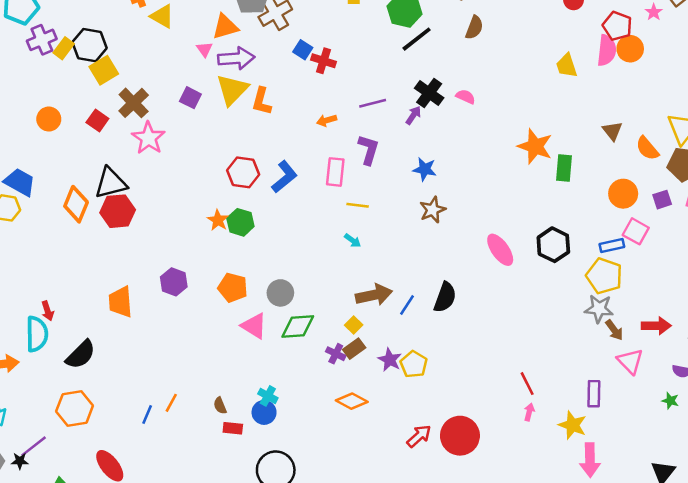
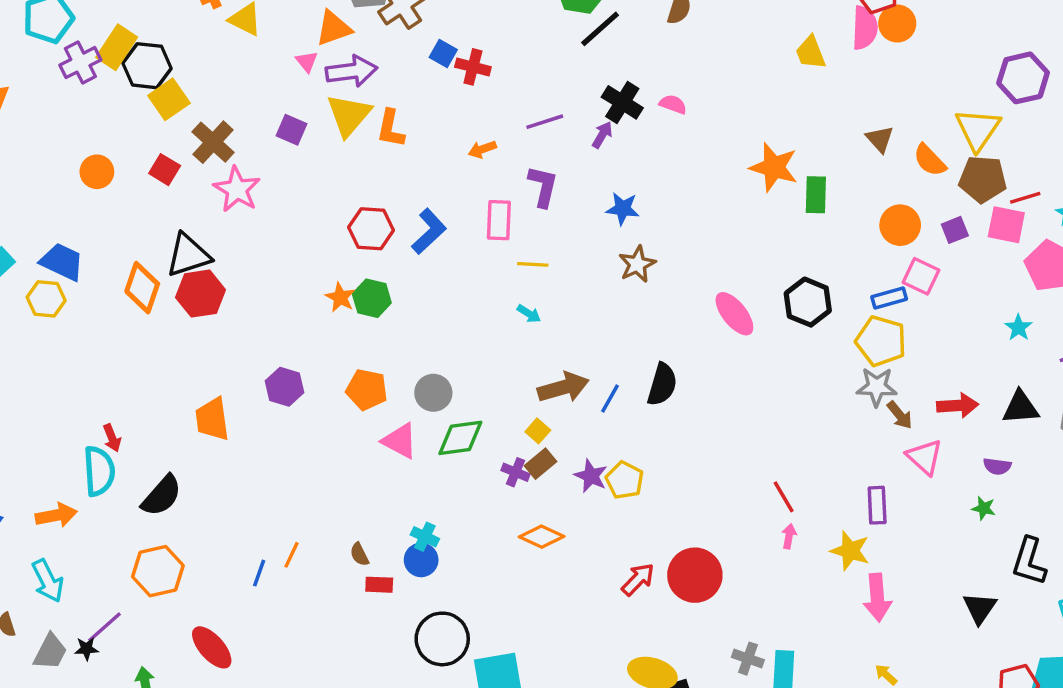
yellow rectangle: (64, 48) -> (117, 47), moved, size x1.4

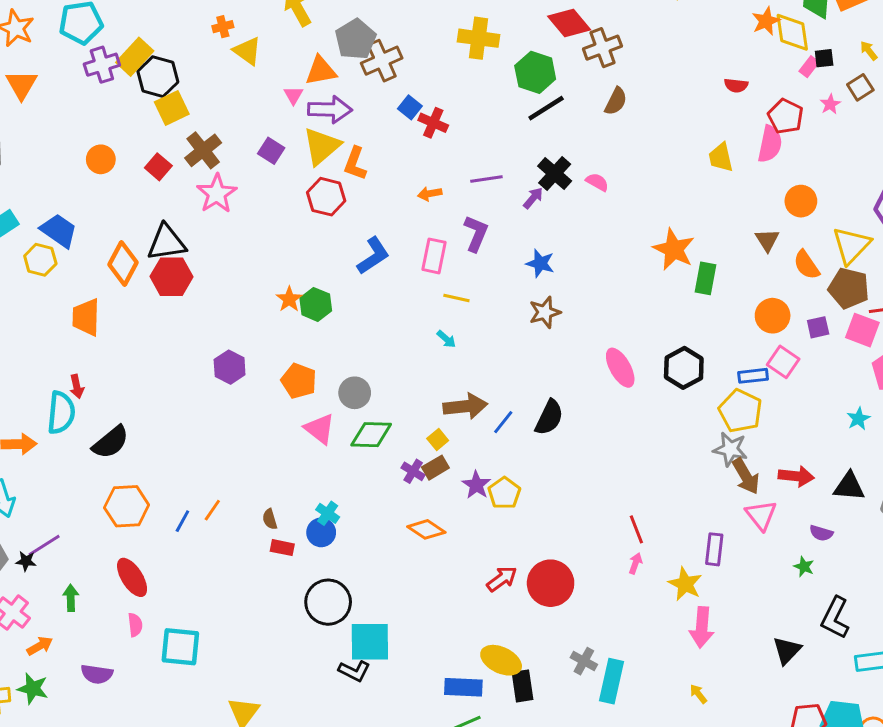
orange circle: (897, 23) -> (801, 201), moved
red hexagon: (371, 229) -> (326, 197), moved
brown arrow: (900, 415) -> (746, 476), size x1.4
orange trapezoid: (212, 419) -> (86, 317), moved
orange hexagon: (158, 571) -> (127, 506), moved

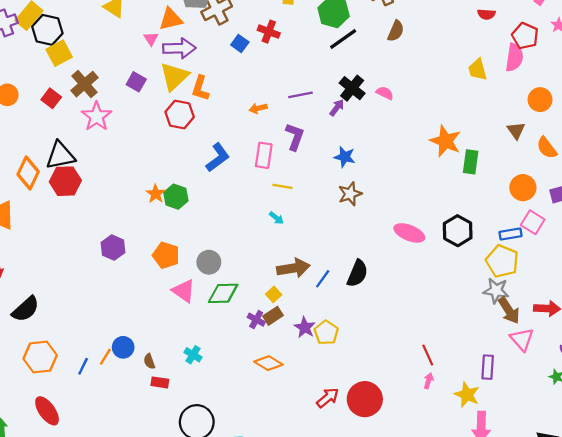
red cross: (433, 123) -> (269, 32), moved
pink ellipse: (620, 368) -> (409, 233), turned -36
blue circle: (321, 532) -> (123, 347), moved

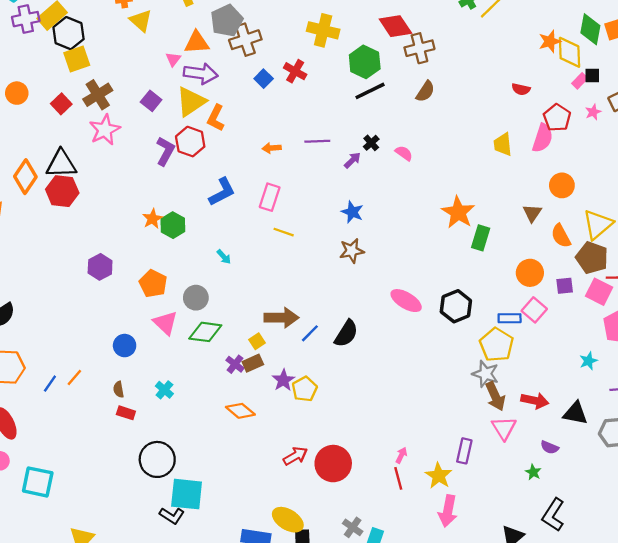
black cross: (352, 88) -> (371, 143), size x0.6
purple L-shape: (295, 137) -> (165, 151), moved
cyan arrow: (276, 218) -> (224, 257), moved
blue circle: (123, 347) -> (125, 346), moved
red line: (428, 355) -> (398, 478), moved

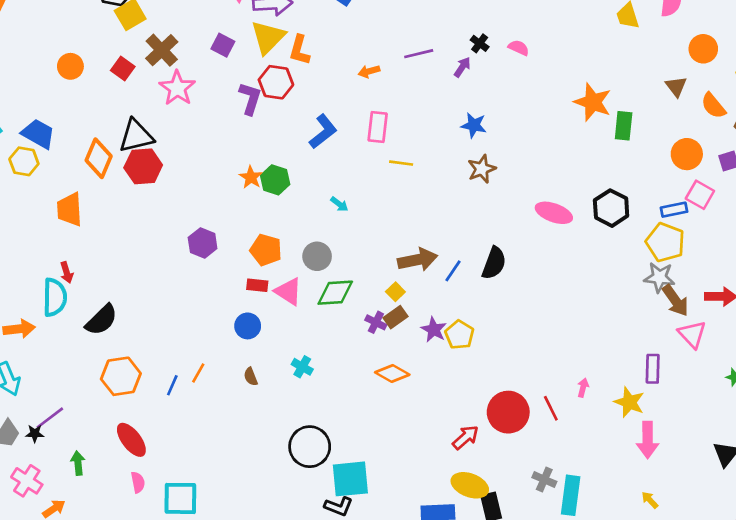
red rectangle: (126, 413) -> (257, 285), moved
red arrow: (295, 456) -> (466, 437), moved
red line: (398, 478) -> (551, 408), moved

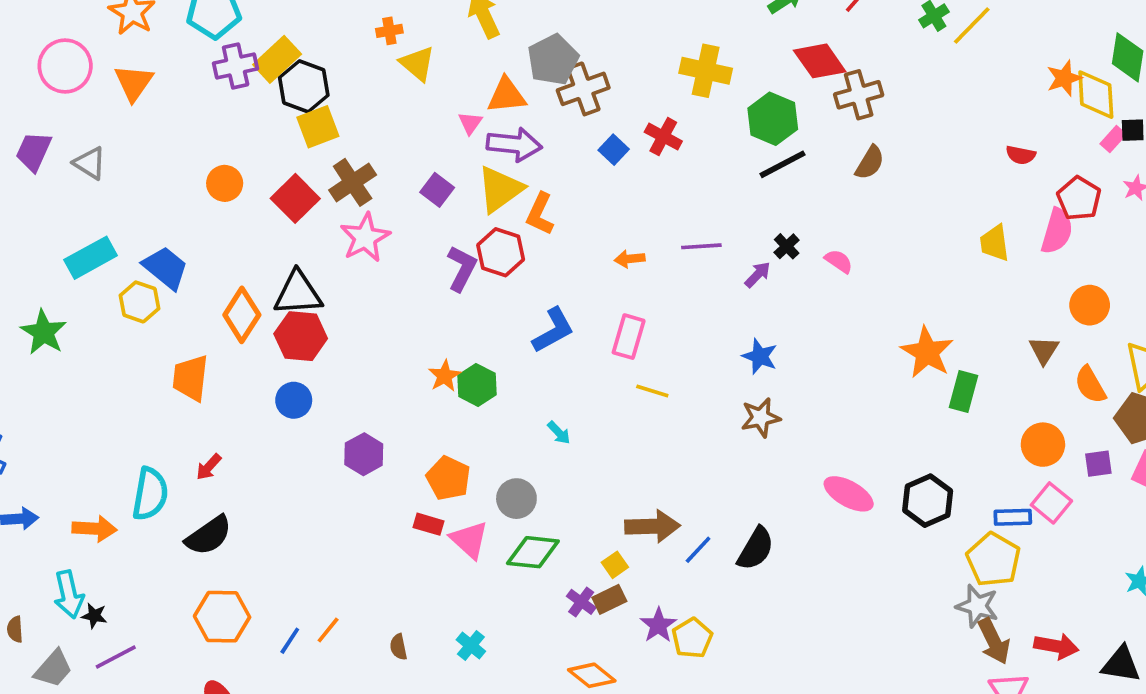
red square: (123, 69) -> (295, 198), size x1.4
red arrow: (67, 273) -> (209, 467), moved, turned 50
blue circle: (248, 326) -> (294, 400), moved
black star: (35, 434) -> (94, 616), moved

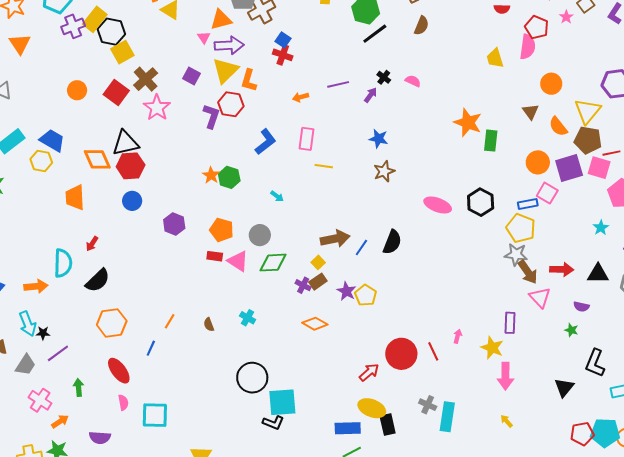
red cross: (663, 137) -> (283, 55), moved
orange diamond: (242, 315) -> (97, 159), turned -48
purple square: (1098, 464) -> (569, 168), size x1.8
blue line: (290, 641) -> (151, 348), moved

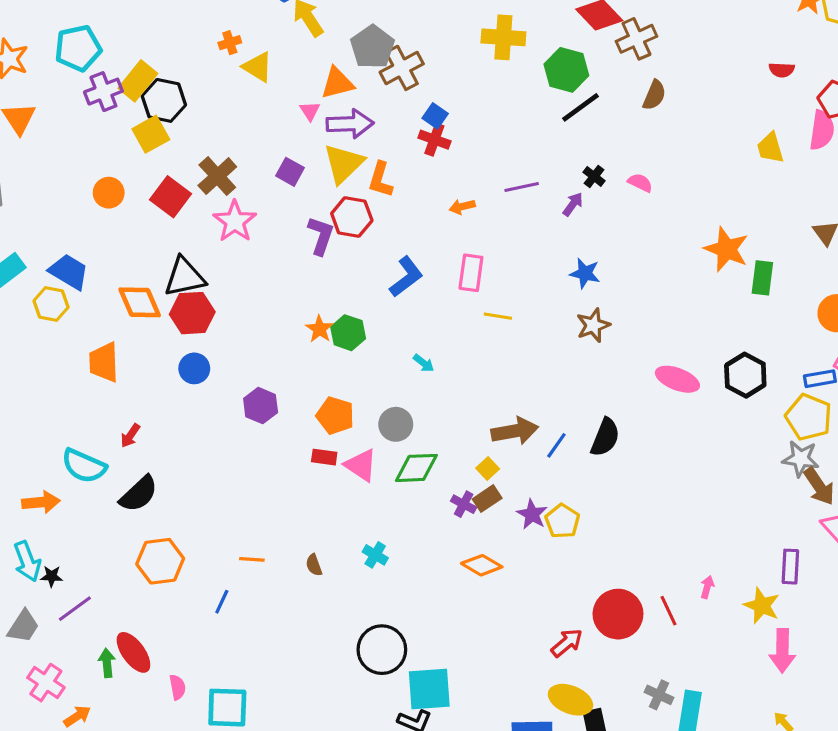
yellow square: (122, 52) -> (151, 134), moved
cyan semicircle: (63, 263) -> (84, 466), turned 112
orange line: (170, 321) -> (252, 559), turned 63
red ellipse: (119, 371) -> (133, 652), moved

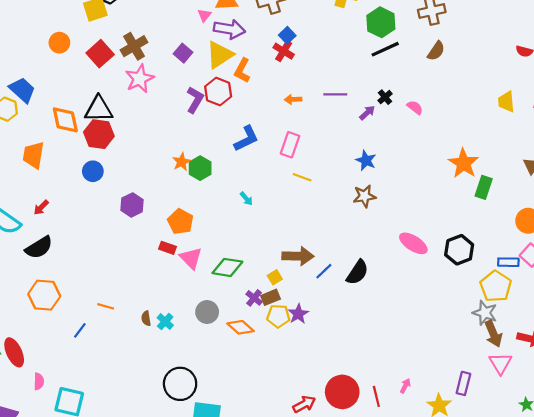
gray circle: (396, 424) -> (207, 312), moved
yellow pentagon: (562, 521) -> (278, 316), moved, turned 30
cyan cross: (375, 555) -> (165, 322), moved
orange diamond: (482, 565) -> (241, 327), moved

